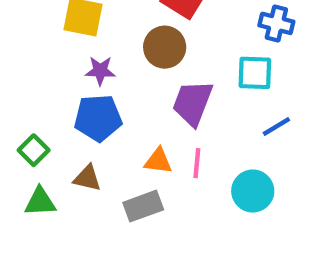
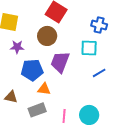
blue pentagon: (98, 118) -> (32, 70), moved
pink line: (197, 163) -> (64, 116), moved
cyan circle: (253, 191) -> (89, 115), moved

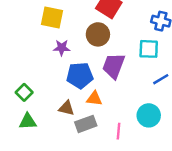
brown triangle: (11, 97) -> (66, 108), moved
cyan circle: (89, 115) -> (149, 115), moved

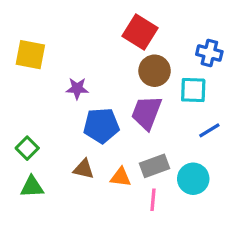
yellow square: (52, 17) -> (30, 55), moved
brown circle: (98, 34) -> (155, 71), moved
orange triangle: (94, 98) -> (121, 177), moved
gray rectangle: (86, 124) -> (155, 166), moved

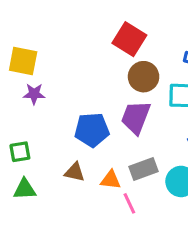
purple star: (77, 88) -> (34, 94), moved
green square: (27, 148) -> (20, 152), turned 35
pink line: (153, 200) -> (129, 203), moved, turned -30

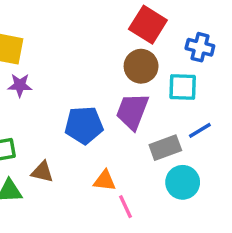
red square: (129, 39) -> (148, 25), moved
gray rectangle: (144, 169) -> (165, 148), moved
brown triangle: (75, 172) -> (42, 172), moved

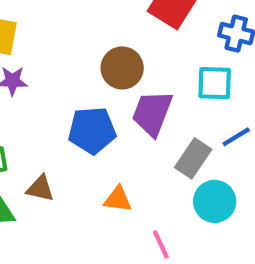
brown circle: (141, 66) -> (122, 68), moved
gray rectangle: (165, 148) -> (193, 158), turned -36
pink line: (125, 207) -> (161, 244), moved

